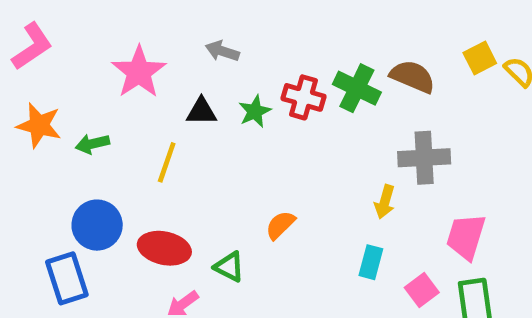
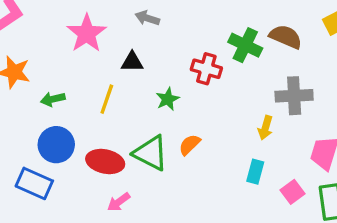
red cross: (304, 97) -> (206, 69), moved
green star: (255, 111) -> (168, 99), moved
green arrow: (92, 144) -> (53, 99), moved
green triangle: (229, 267) -> (151, 153), moved, size x1.6
blue rectangle: (67, 278) -> (34, 183), turned -48

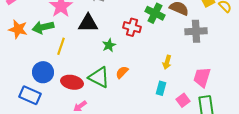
black triangle: (132, 62) -> (88, 23), size x1.5
gray cross: (294, 96) -> (196, 31), moved
green arrow: (53, 99) -> (43, 27), moved, size x1.5
yellow line: (107, 99) -> (61, 46), moved

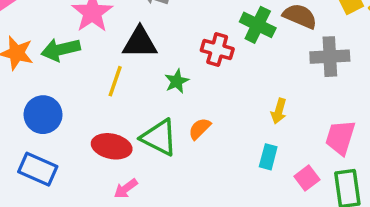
yellow line: (61, 46) -> (115, 81), moved
blue circle: (43, 72) -> (43, 115), moved

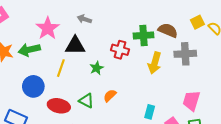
green cross: (258, 25) -> (143, 35), turned -30
yellow arrow: (279, 111) -> (155, 63), moved, size x1.5
blue circle: (43, 115) -> (33, 86), moved
green triangle: (159, 137) -> (86, 101), size x0.7

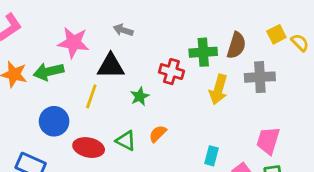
pink star: (48, 28) -> (73, 43), turned -30
brown semicircle: (168, 30) -> (236, 45), turned 84

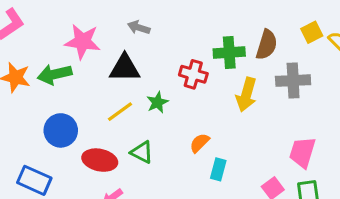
yellow line: (91, 96) -> (120, 112), moved, turned 35
orange semicircle: (158, 134) -> (200, 143), moved
cyan rectangle: (212, 156) -> (218, 169), moved

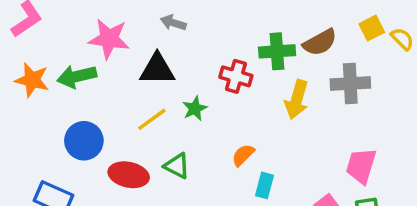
brown semicircle: (267, 45) -> (320, 42), turned 44

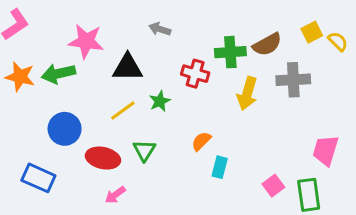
gray arrow: (173, 23) -> (160, 29), moved
green triangle: (177, 166) -> (144, 150), turned 35
pink trapezoid: (361, 166) -> (326, 150), moved

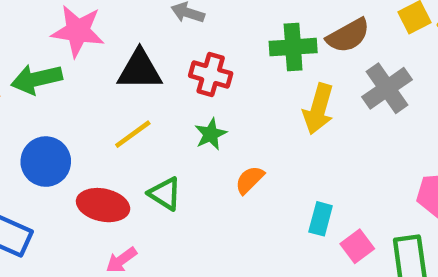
red cross: (195, 74) -> (211, 75), moved
gray cross: (293, 80) -> (387, 88), turned -32
green star: (160, 101) -> (211, 134), moved
green triangle: (144, 150) -> (165, 194), turned -30
cyan rectangle: (220, 167) -> (321, 219), moved

